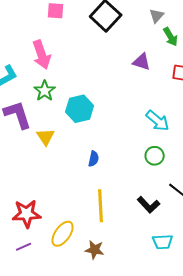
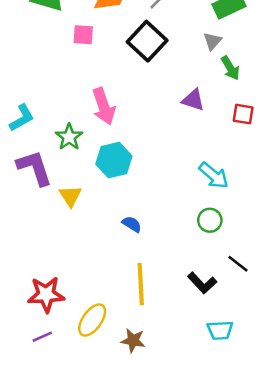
pink arrow: (42, 55) -> (104, 106), moved
blue semicircle: (94, 159) -> (132, 224), turned -70

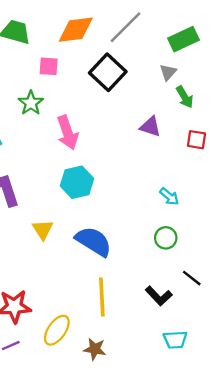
green star: (69, 137) -> (31, 103), moved
cyan arrow: (214, 175) -> (169, 196), size x0.7
yellow triangle: (70, 196) -> (43, 230), moved
blue semicircle: (132, 224) -> (94, 241), size x2.0

